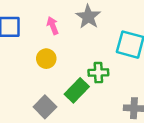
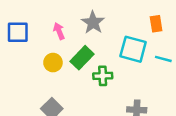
green rectangle: (77, 90) -> (82, 58), moved

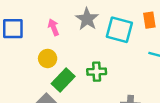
cyan square: (133, 49) -> (119, 30), moved
green rectangle: (82, 58) -> (63, 80), moved

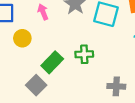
yellow circle: (48, 58) -> (22, 38), moved

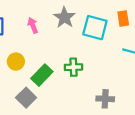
yellow circle: (22, 38) -> (16, 62), moved

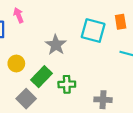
gray star: (64, 17) -> (56, 45), moved
pink arrow: (33, 25) -> (19, 15), moved
green cross: (74, 67) -> (67, 84), moved

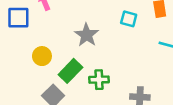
cyan square: (93, 31) -> (129, 19), size x0.6

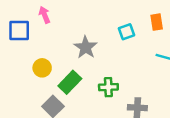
cyan square: (129, 19) -> (127, 32), turned -35
green cross: (99, 80) -> (108, 87), moved

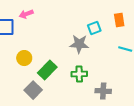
pink arrow: (45, 15) -> (26, 14), turned -88
gray star: (86, 47) -> (79, 44), moved, turned -30

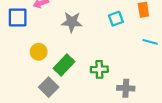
gray star: (79, 44) -> (72, 22), moved

